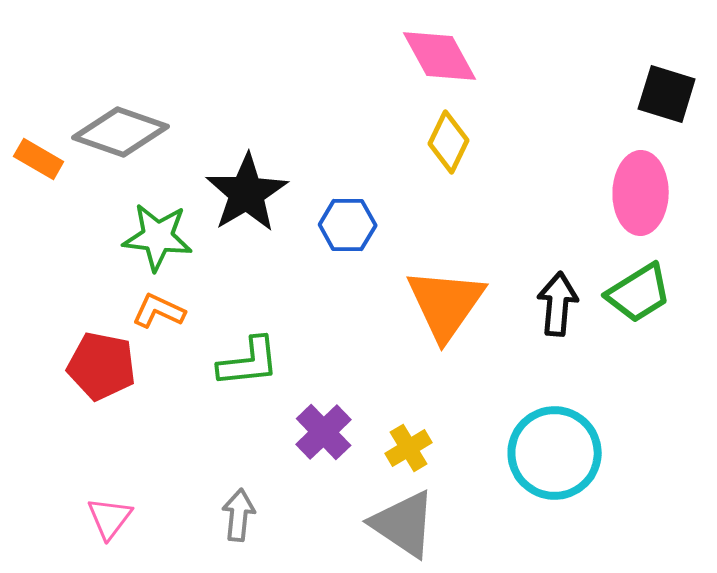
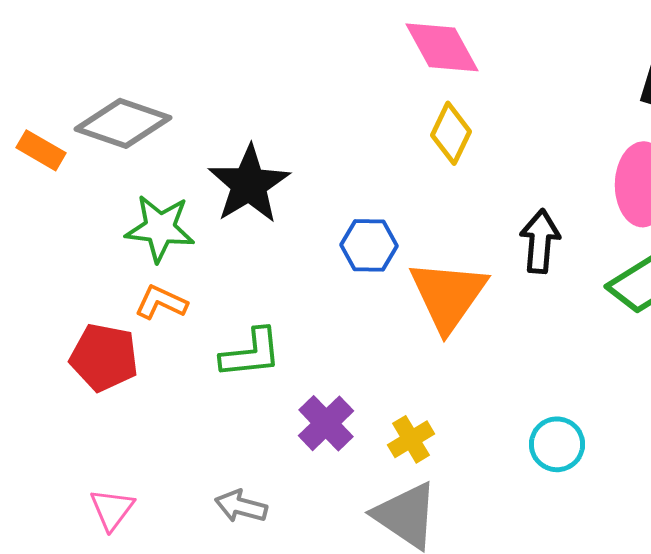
blue hexagon: (348, 225) -> (369, 245), moved
black arrow: (558, 304) -> (540, 241), moved
cyan circle: (555, 453) -> (557, 444), size x0.6
gray arrow: (239, 515) -> (241, 506), turned -81

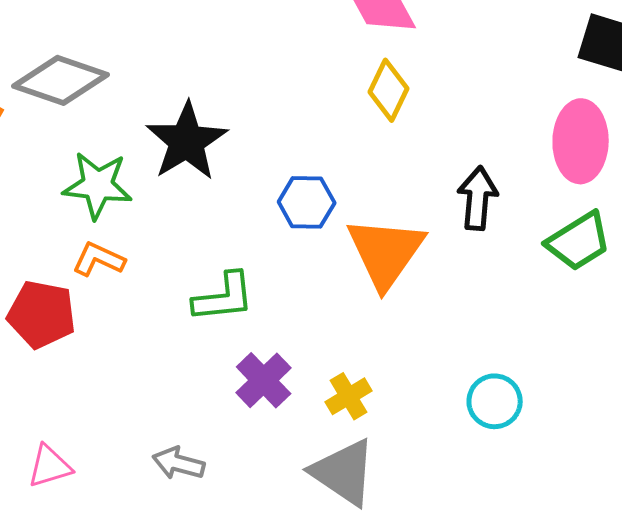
green L-shape: (251, 353) -> (224, 297), moved
pink triangle: (112, 509) -> (50, 466), turned 36

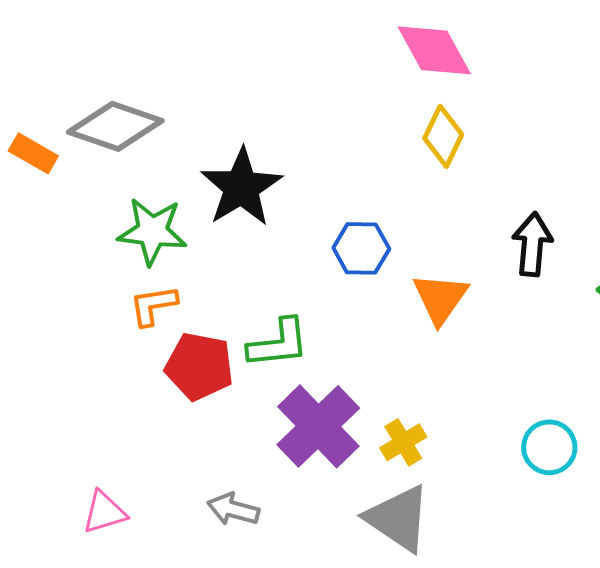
orange triangle: (386, 252) -> (440, 298), size x0.7
orange L-shape: (99, 259) -> (153, 305), turned -34
red pentagon: (42, 314) -> (199, 366), moved
purple cross: (264, 380) -> (318, 426), size x1.5

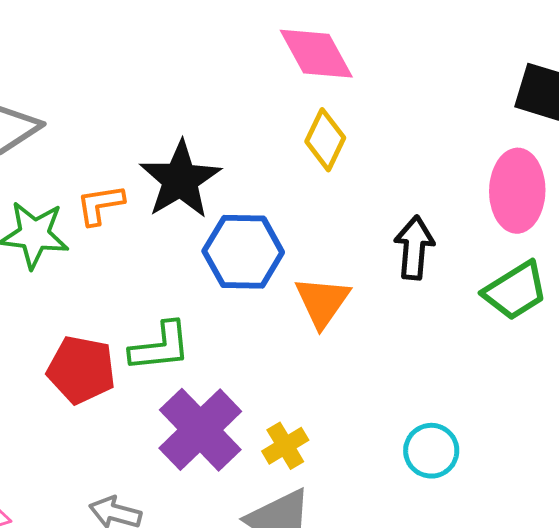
black star: (241, 187) -> (180, 180), moved
blue hexagon: (361, 248) -> (243, 252), size x1.4
orange L-shape: (153, 305) -> (100, 205), moved

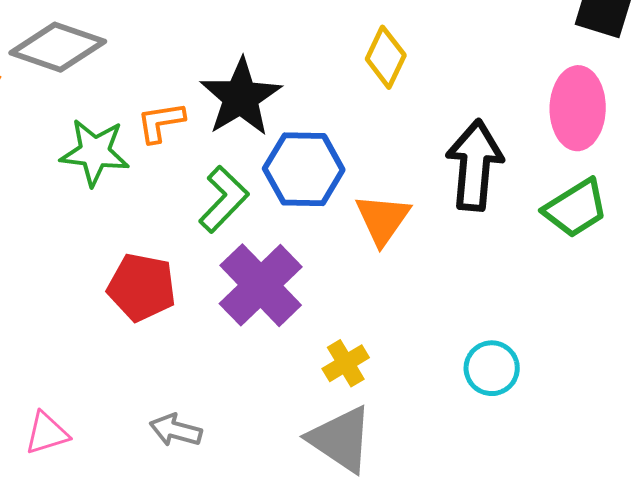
black arrow: (414, 248) -> (475, 165), size x1.4
green L-shape: (160, 347) -> (224, 199), moved, turned -40
purple cross: (200, 430) -> (261, 285), moved

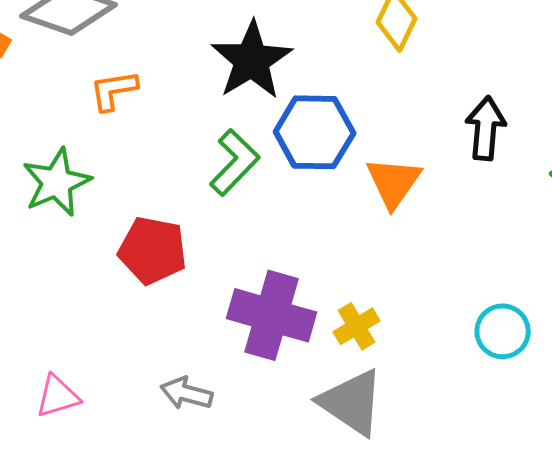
orange L-shape: (161, 122) -> (114, 90), moved
green star: (95, 152) -> (57, 182), moved, turned -30
black arrow: (475, 165) -> (486, 128), size x0.7
purple cross: (261, 285) -> (272, 315), moved, turned -30

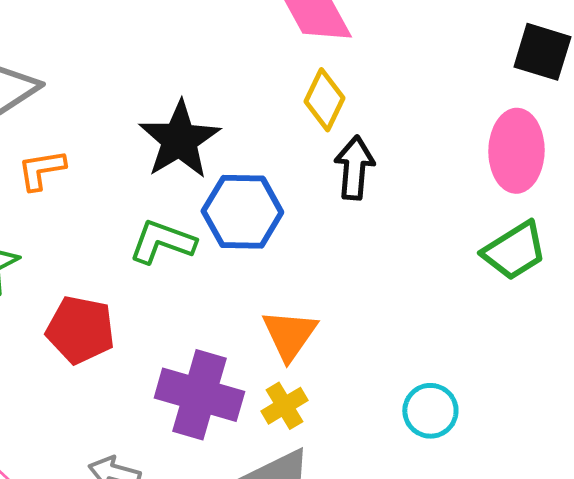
black arrow: (486, 128) -> (354, 168), moved
green L-shape: (235, 162) -> (162, 242), turned -114
orange triangle: (394, 182) -> (289, 335), moved

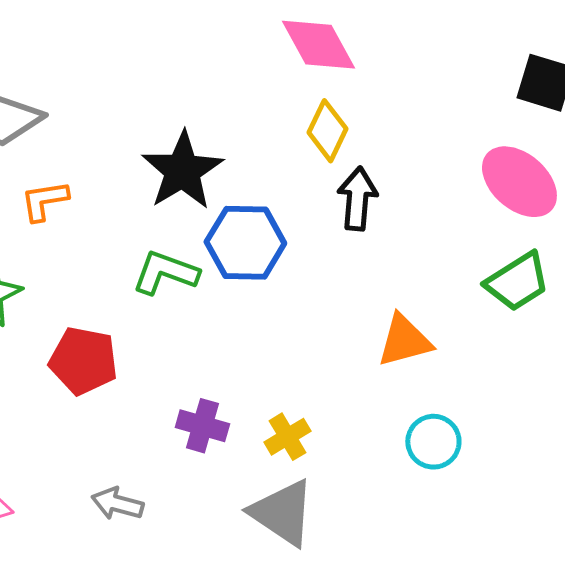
pink ellipse: (516, 151) -> (519, 182), turned -50
orange triangle: (289, 335) -> (404, 341), moved, turned 40
purple cross: (199, 395) -> (202, 426), size x0.6

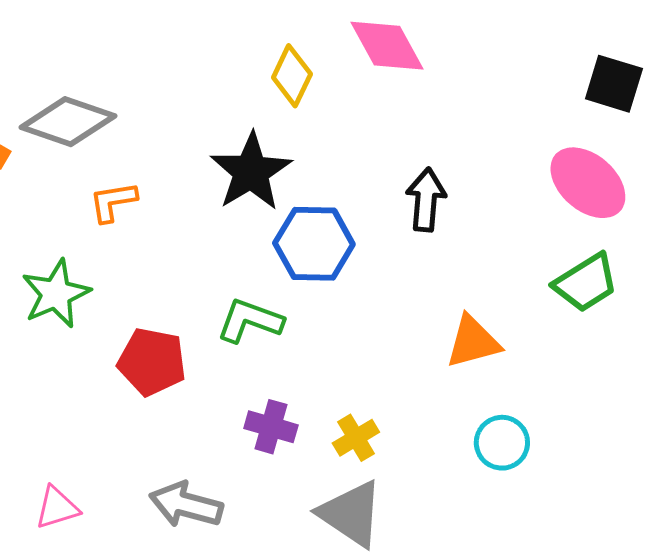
yellow diamond: (327, 131) -> (292, 76), moved
green L-shape: (165, 273) -> (250, 321), moved
gray arrow: (117, 504) -> (186, 505), size x1.4

